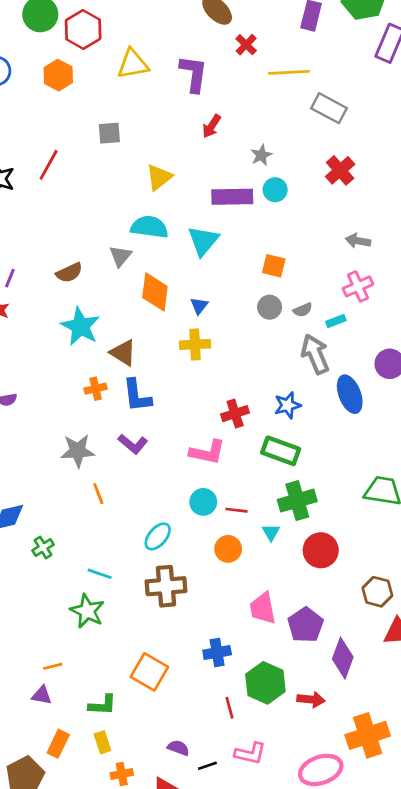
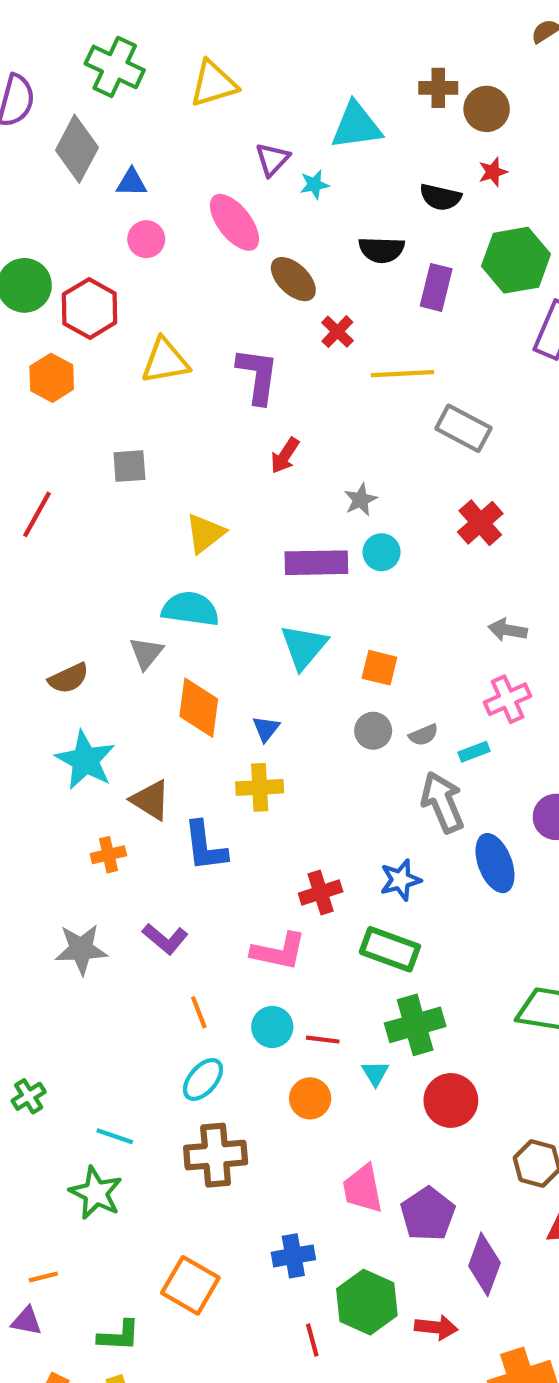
cyan triangle: (203, 241) -> (304, 647), moved
blue L-shape: (137, 396) -> (205, 846), moved
orange line: (98, 494) -> (199, 1012), moved

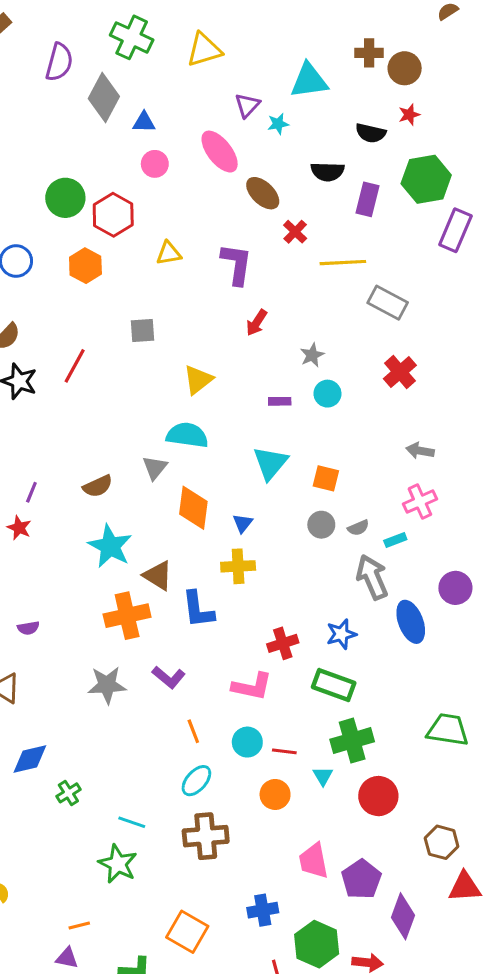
yellow triangle: (165, 361) -> (169, 253), size x0.7
purple rectangle: (316, 563) -> (280, 401), size x0.5
orange cross: (108, 855) -> (127, 616), size x1.8

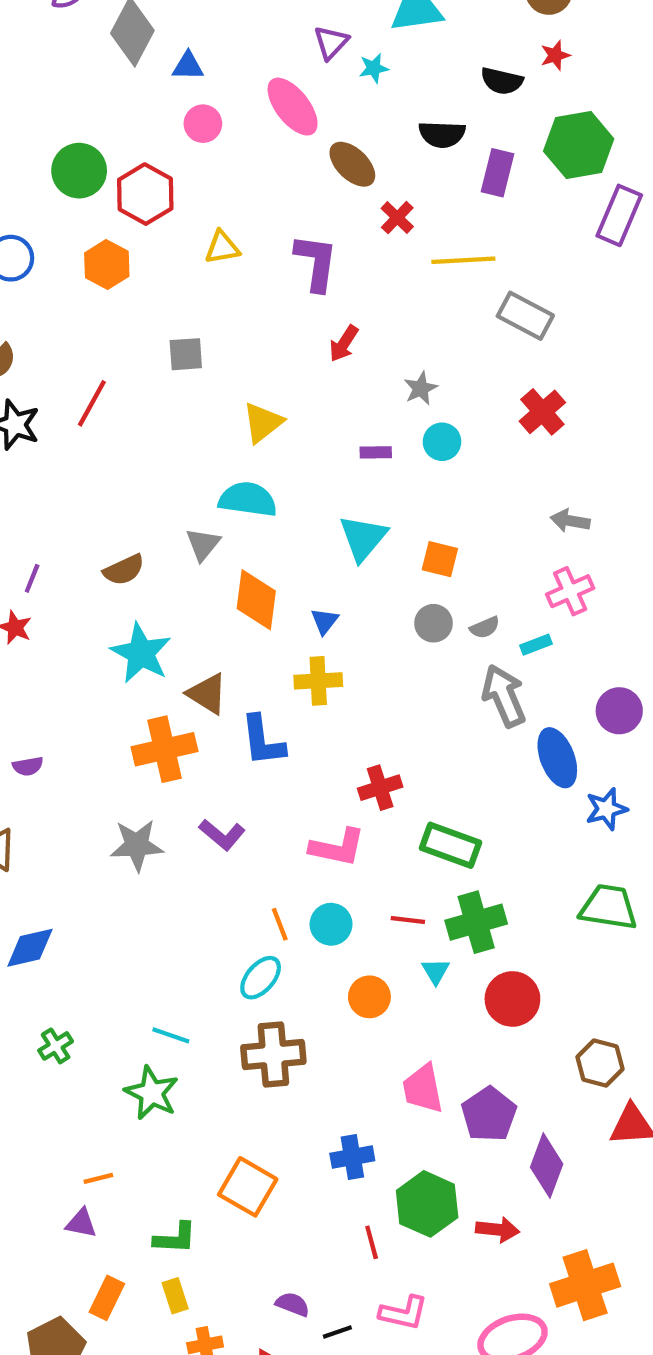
blue star: (341, 634) -> (606, 809), moved
orange line: (193, 731) -> (280, 924), moved
red line: (284, 751) -> (408, 920), moved
green cross: (68, 793) -> (56, 1046), moved

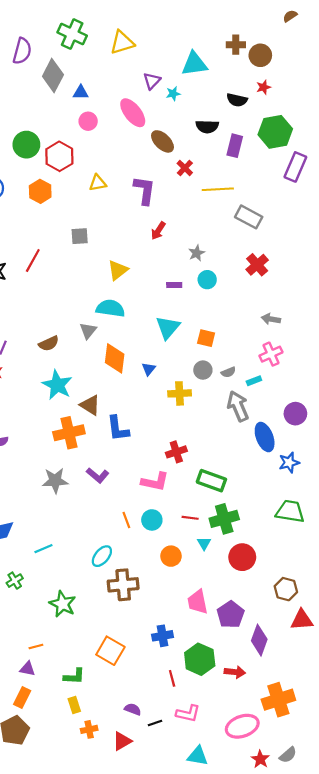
yellow cross: (318, 681) -> (180, 393), moved
cyan ellipse: (261, 978) -> (102, 556), moved
cyan line: (171, 1035) -> (43, 549), moved, turned -42
orange rectangle: (107, 1298) -> (22, 698), moved

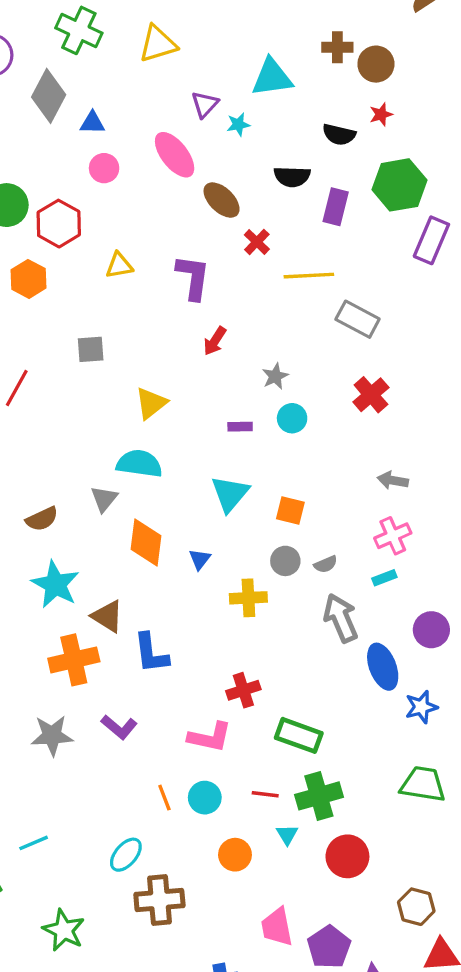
cyan rectangle: (254, 381) -> (384, 578), moved

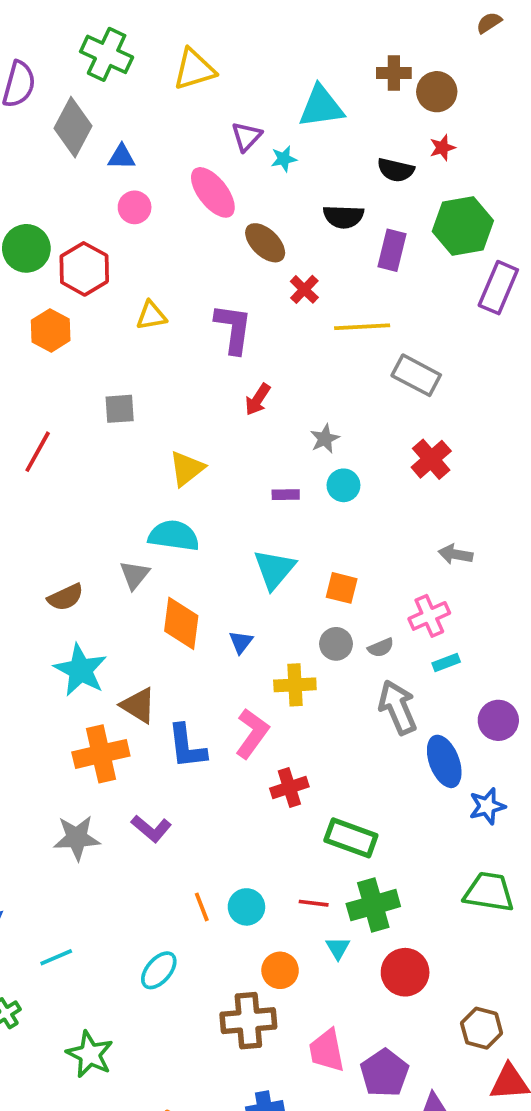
pink cross: (393, 536) -> (429, 616), moved
pink L-shape: (210, 737) -> (252, 733), moved, turned -66
brown cross: (159, 900) -> (248, 1021), moved

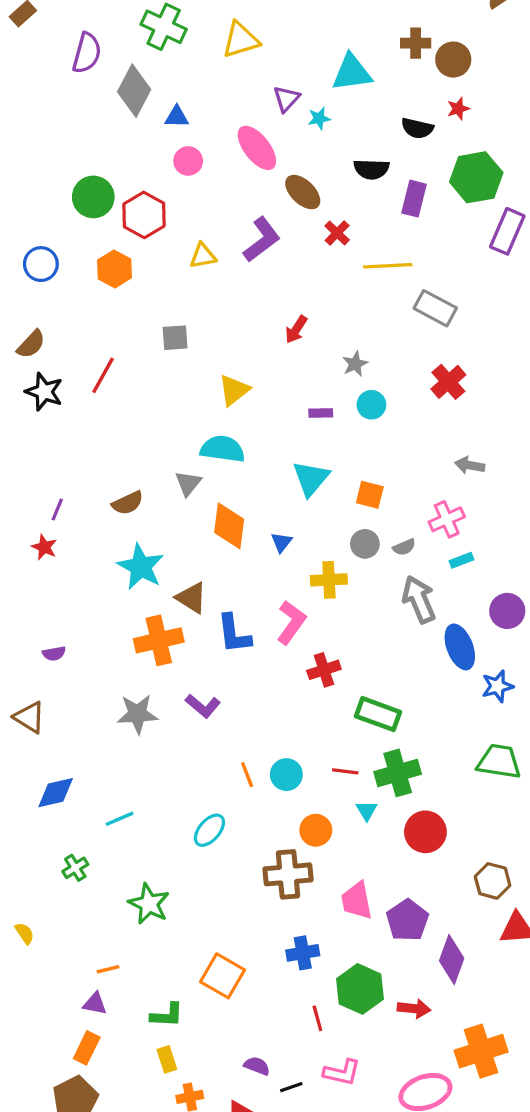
purple L-shape: (233, 329) -> (262, 240), moved, turned 45

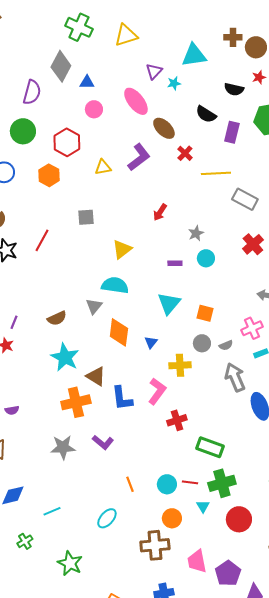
purple semicircle: (87, 53) -> (32, 92), moved
black semicircle: (371, 169) -> (206, 114), turned 30
green circle: (93, 197) -> (23, 131), moved
cyan circle: (286, 775) -> (167, 484), moved

